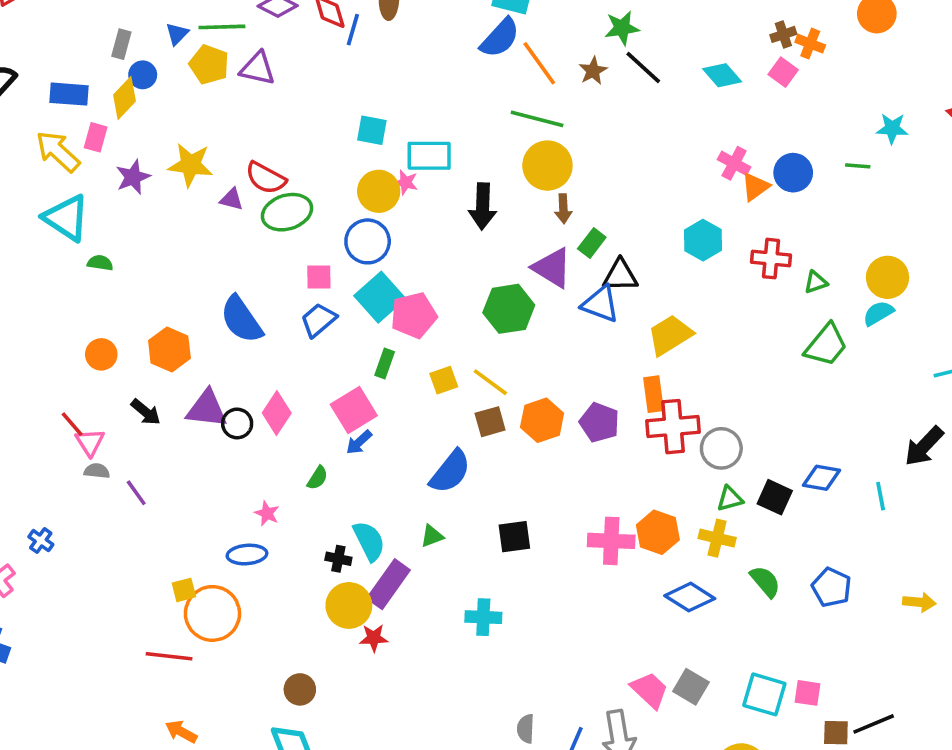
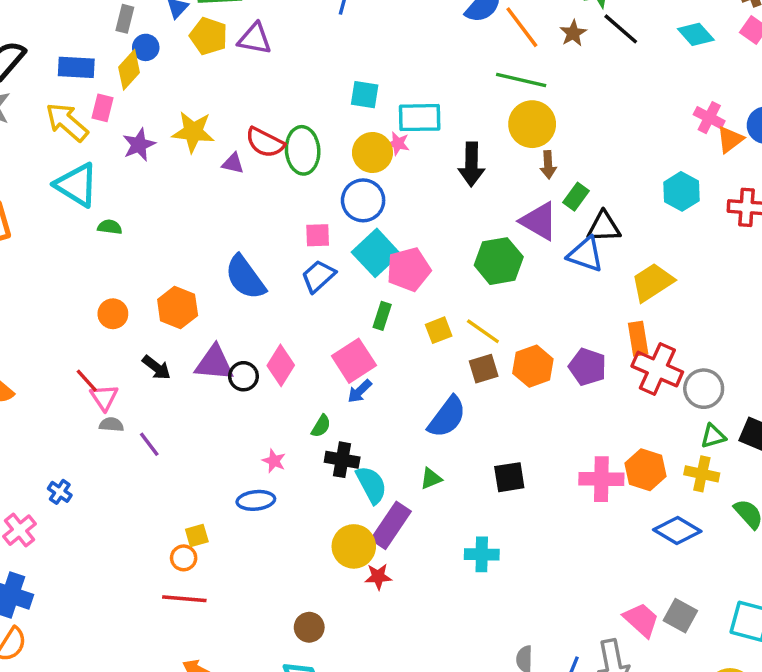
green ellipse: (287, 212) -> (303, 150), moved, turned -75
red cross: (673, 427) -> (657, 369), turned 30
black cross: (338, 559) -> (342, 460), moved, size x1.4
orange circle: (212, 613) -> (184, 558), moved, size x0.5

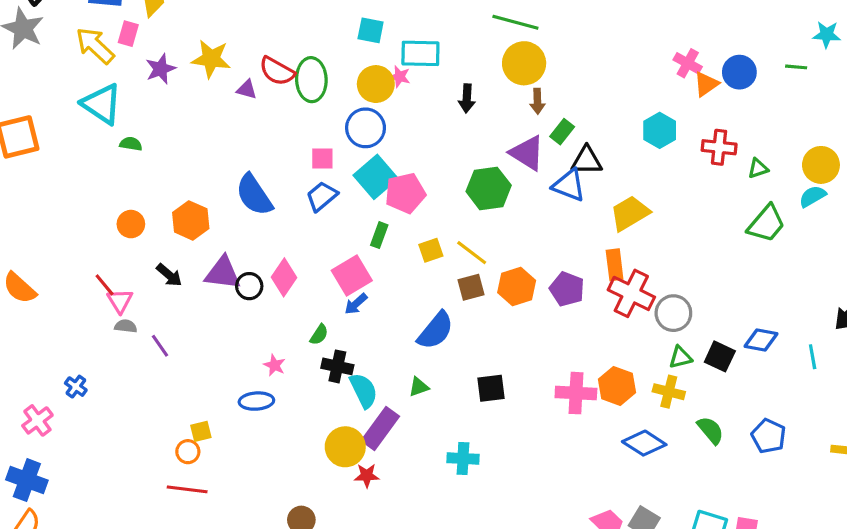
black arrow: (471, 164) -> (467, 98), size x0.7

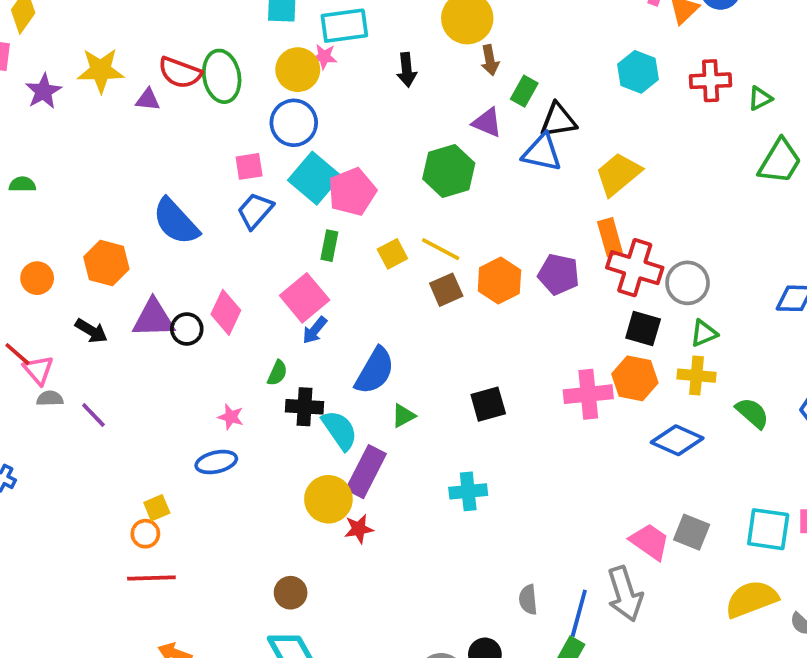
purple triangle: (527, 153) -> (487, 123), size x0.7
blue semicircle: (436, 331) -> (375, 371), moved
black square: (720, 356) -> (643, 328), moved

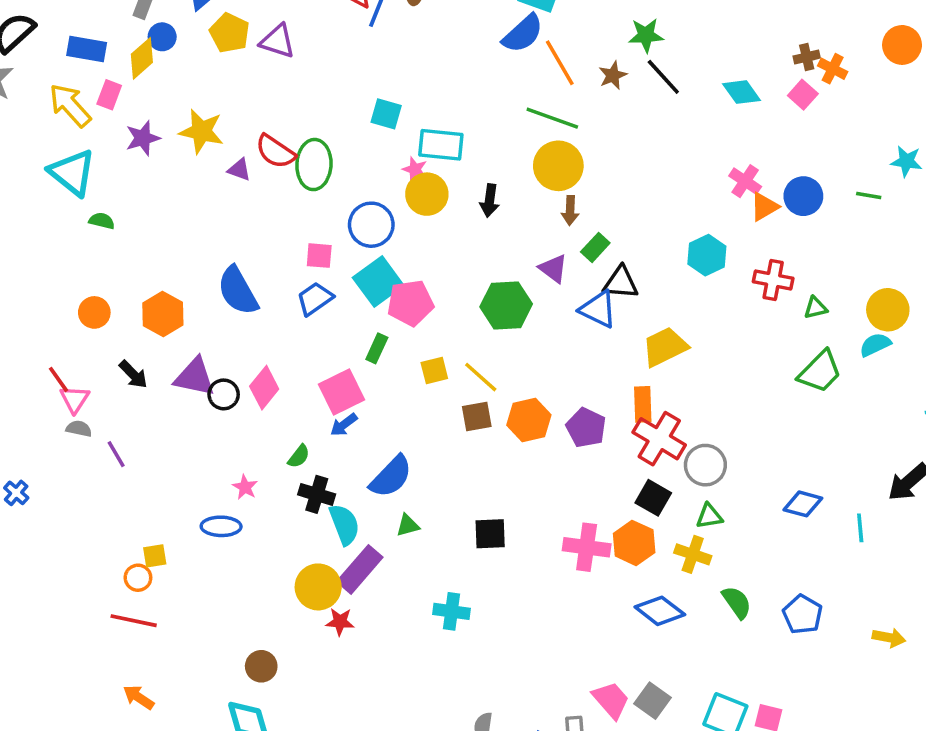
yellow circle: (298, 70) -> (427, 194), moved

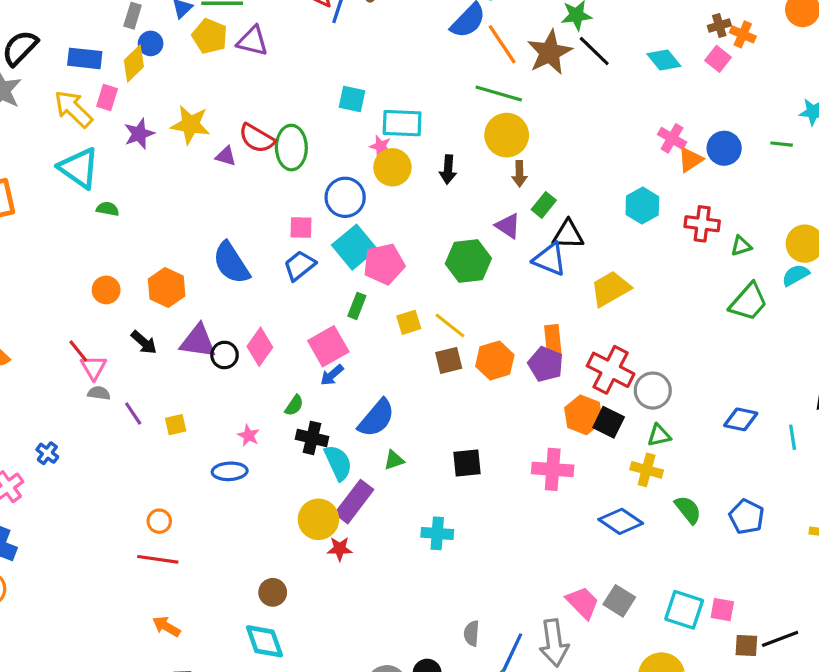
brown star: (613, 75) -> (550, 52), size x1.8
orange rectangle: (643, 404) -> (553, 341), moved
orange hexagon: (634, 543) -> (583, 415), moved
yellow square: (155, 556) -> (176, 425), moved

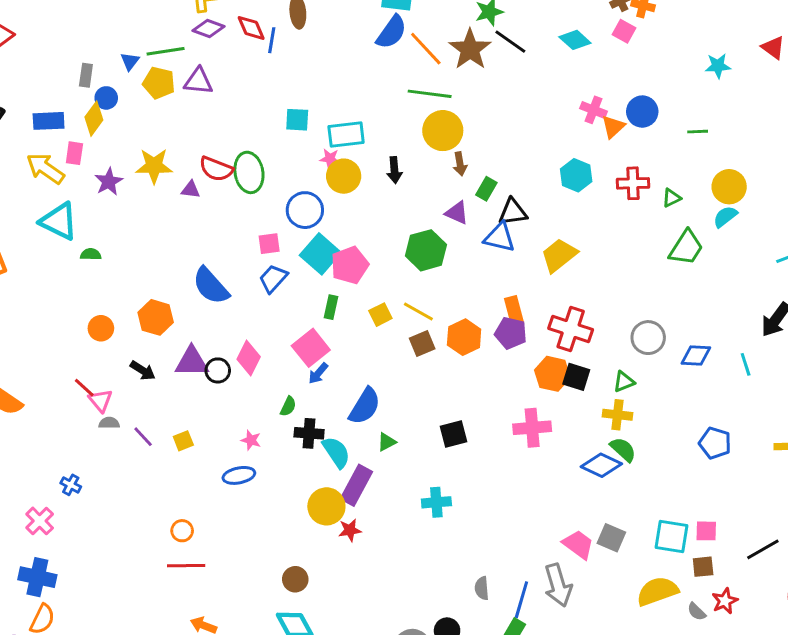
green line: (782, 144) -> (698, 132), moved
gray circle: (653, 391) -> (648, 338), moved
green semicircle: (688, 510) -> (623, 449), moved
brown square: (746, 646) -> (703, 567), moved

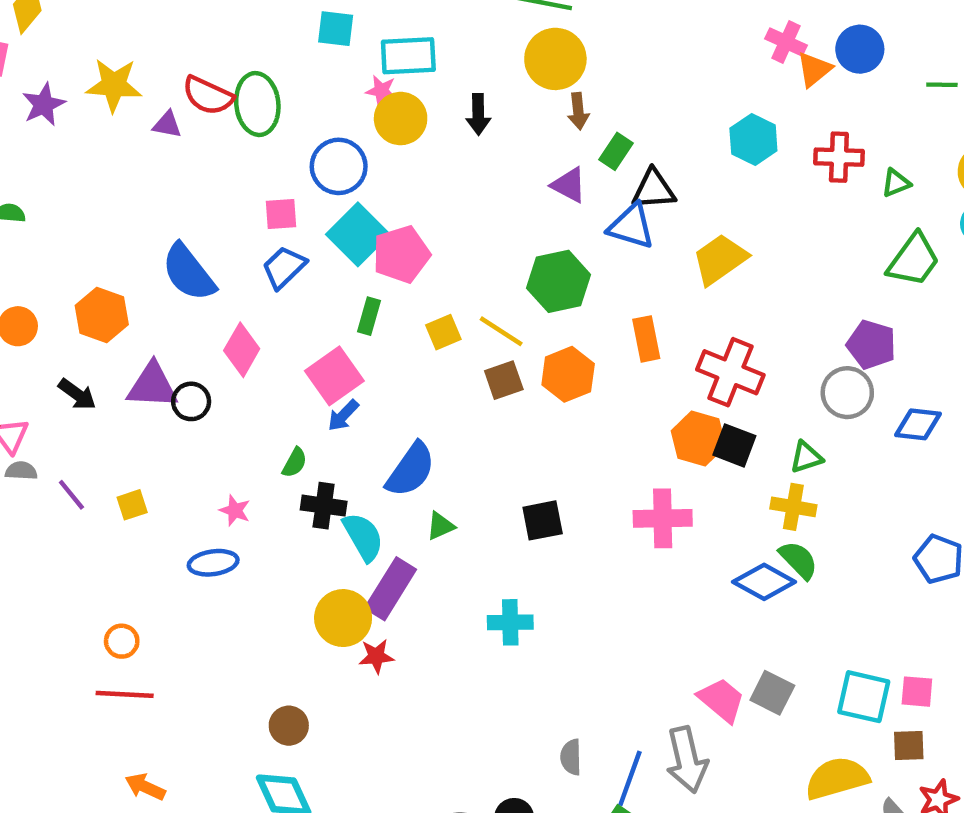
green hexagon: (426, 250) -> (559, 281), moved
purple pentagon: (511, 333) -> (871, 345), moved
pink diamond: (249, 358) -> (242, 350), moved

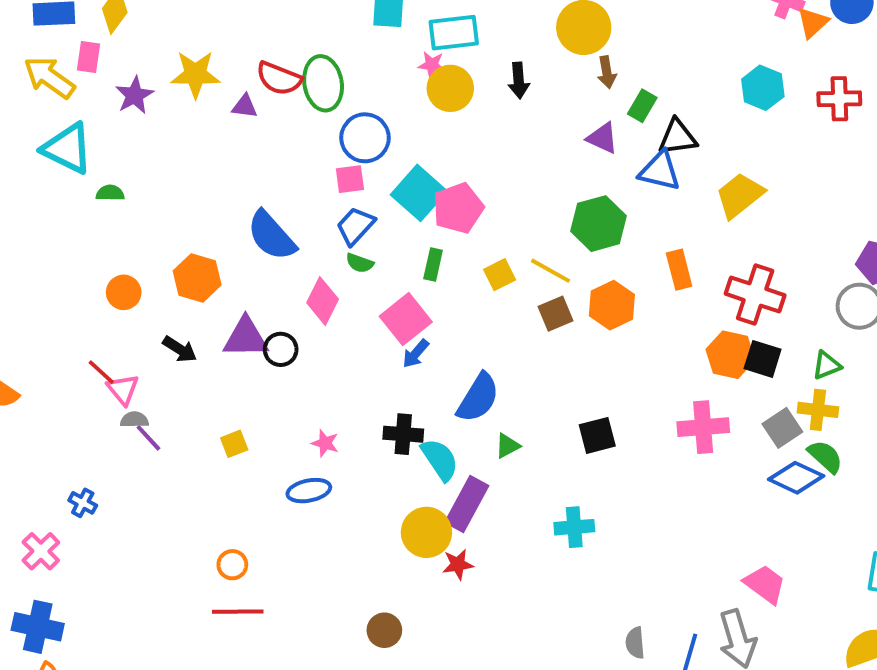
blue circle: (339, 166) -> (365, 138), moved
green semicircle: (295, 463) -> (360, 263), moved, turned 84
purple line: (71, 495) -> (148, 438), moved
gray square: (772, 693) -> (782, 428), moved, turned 33

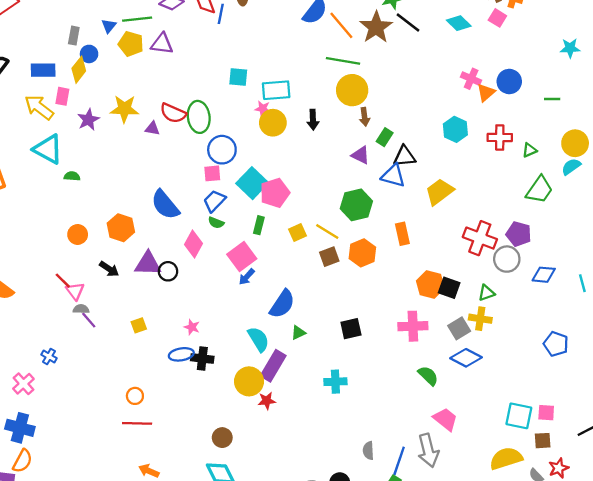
red cross: (755, 294) -> (480, 238), moved
black cross: (403, 434) -> (202, 358), moved
green semicircle: (825, 457) -> (428, 376), moved

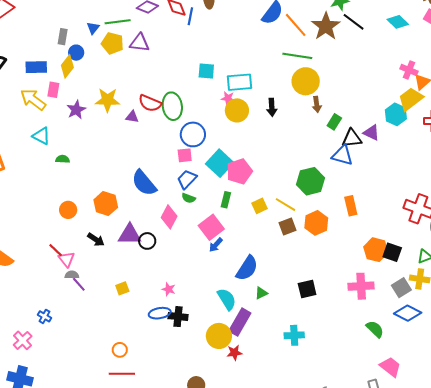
cyan triangle: (48, 149) -> (41, 136), size x0.7
purple triangle: (361, 155) -> (371, 133), moved
yellow trapezoid: (439, 192) -> (411, 99), moved

